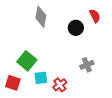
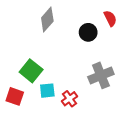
gray diamond: (41, 17) -> (47, 20), turned 30
gray cross: (87, 65) -> (101, 75), size x1.5

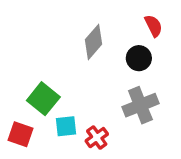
gray diamond: (47, 20) -> (93, 42), moved
black circle: (88, 32) -> (139, 58), moved

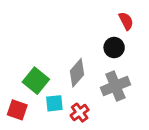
gray diamond: (93, 42) -> (77, 73), moved

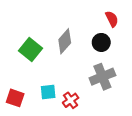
gray diamond: (77, 73) -> (65, 41), moved
green square: (36, 81) -> (30, 50), moved

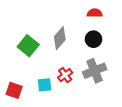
red semicircle: (112, 19) -> (95, 13), moved, turned -64
red cross: (71, 100) -> (65, 75), moved

